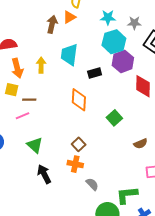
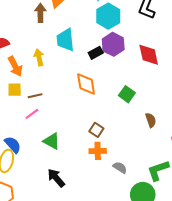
purple hexagon: (123, 62) -> (113, 44), moved
brown semicircle: (141, 144) -> (151, 120), moved, turned -72
black arrow: (44, 174) -> (56, 178), moved

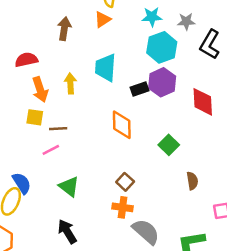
brown arrow: (40, 13) -> (64, 29), moved
gray semicircle: (120, 168) -> (146, 232), size x1.6

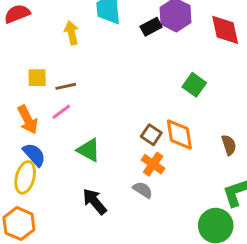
orange arrow: (40, 89) -> (28, 120), moved
orange diamond: (122, 125) -> (179, 135), moved
brown semicircle: (192, 181) -> (229, 145), moved
orange cross: (123, 207) -> (153, 164), turned 36
gray semicircle: (146, 232) -> (143, 190), moved, size x0.6

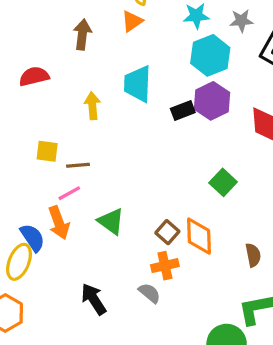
orange arrow: (28, 120) -> (59, 223), moved
green triangle: (89, 150) -> (111, 221), moved
orange cross: (153, 164) -> (165, 266), turned 35

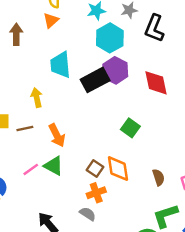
yellow arrow: (92, 106) -> (37, 98), moved
black rectangle: (183, 111) -> (95, 80), size x1.6
pink line: (69, 193) -> (31, 169), moved
orange arrow: (59, 223) -> (57, 135), moved

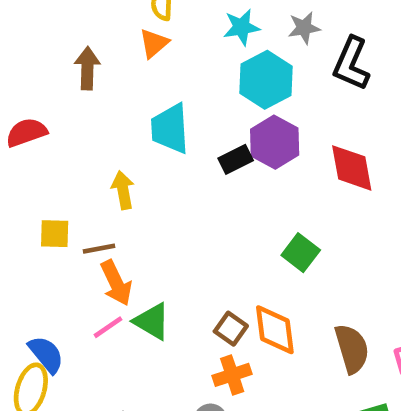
black rectangle: (95, 80) -> (236, 159), size x0.6
orange arrow: (57, 135) -> (116, 283), moved
brown semicircle: (159, 177) -> (352, 349), size x1.5

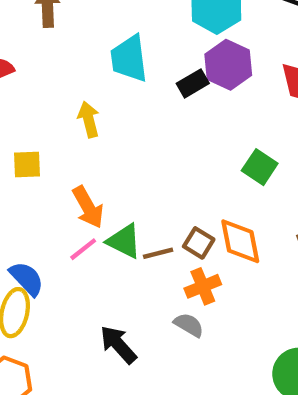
brown line: (99, 249) -> (158, 253), moved

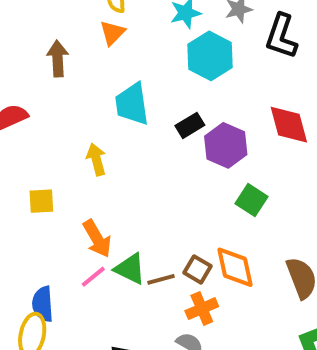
purple hexagon: (228, 65) -> (226, 145), moved
blue semicircle: (27, 279) -> (43, 304), turned -140

